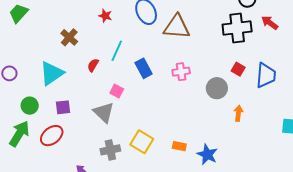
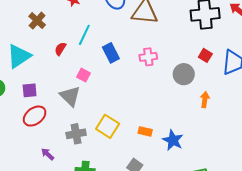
red ellipse: (52, 136) -> (35, 116), moved

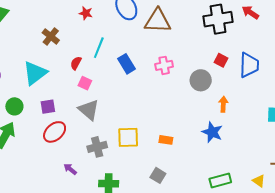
pink square: (83, 75) -> (85, 83), moved
yellow square: (108, 126) -> (128, 137), turned -30
blue star: (173, 140) -> (212, 132), moved

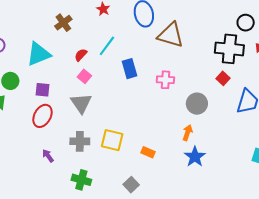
red square: (221, 60) -> (223, 78), moved
orange arrow: (223, 104) -> (188, 133), moved
red ellipse: (55, 132) -> (42, 116), turned -35

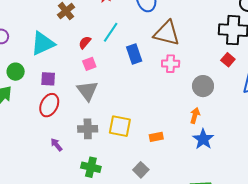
brown triangle: (171, 35) -> (167, 33), moved
pink square: (84, 76) -> (89, 64), turned 32
orange rectangle: (148, 152) -> (156, 137), turned -32

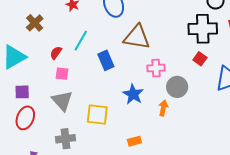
pink square: (89, 64) -> (62, 74), turned 32
pink cross: (171, 64) -> (156, 68), moved
orange arrow: (195, 116) -> (163, 108), moved
yellow square: (120, 126) -> (97, 114), moved
blue star: (203, 139) -> (133, 94), moved

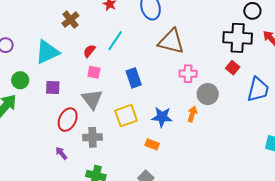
blue rectangle: (106, 60) -> (134, 78), moved
blue star: (133, 94) -> (162, 117), moved, turned -30
yellow square: (97, 114) -> (126, 116), turned -30
red ellipse: (25, 118) -> (68, 120), moved
orange rectangle: (134, 141) -> (152, 144), moved, turned 32

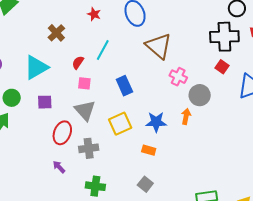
brown triangle: (171, 41) -> (159, 46), turned 32
pink cross: (188, 74) -> (178, 77), turned 30

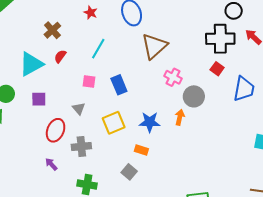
brown triangle: (159, 46) -> (154, 46), turned 36
red semicircle: (78, 62) -> (60, 56), moved
pink square: (84, 83) -> (89, 82), moved
gray triangle: (85, 110) -> (79, 108), size x0.6
gray square: (145, 184) -> (129, 172), moved

